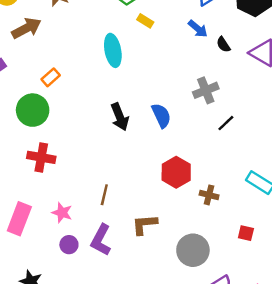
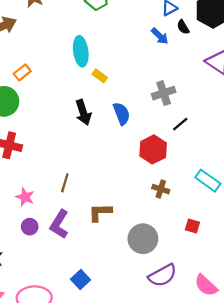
yellow rectangle: (145, 21) -> (100, 76), moved
black semicircle: (223, 45) -> (183, 27), moved
red hexagon: (176, 172) -> (153, 149), moved

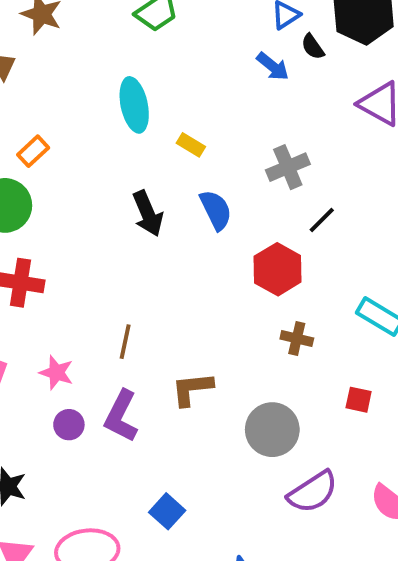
yellow rectangle: (100, 76) -> (191, 145), moved

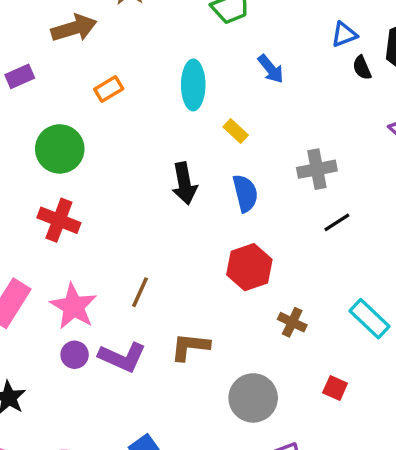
blue arrow: (273, 66) -> (271, 69), moved
orange rectangle: (33, 151) -> (109, 89), moved
red hexagon: (278, 269) -> (249, 267), moved
pink star: (56, 373) -> (73, 306), size x1.5
purple L-shape: (121, 416) -> (122, 357), turned -105

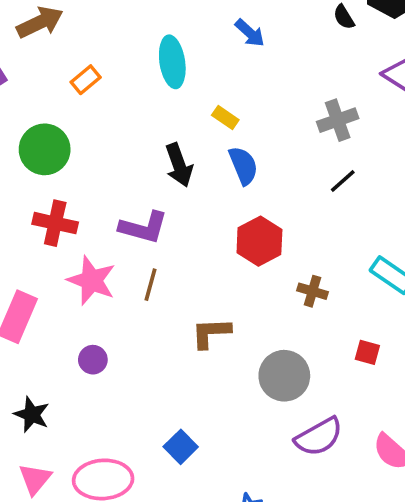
yellow rectangle: (236, 131) -> (225, 117), moved
gray cross: (317, 169) -> (338, 120), moved
pink star: (73, 306) -> (92, 280), moved
purple L-shape: (122, 357) -> (144, 227), moved

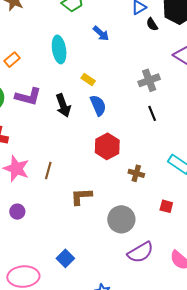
black line: (343, 181) -> (152, 113), turned -70
purple L-shape: (144, 227) -> (28, 97), moved

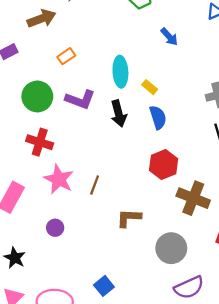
cyan ellipse: (59, 49) -> (120, 72), moved
brown cross: (136, 173) -> (193, 198), size x1.8

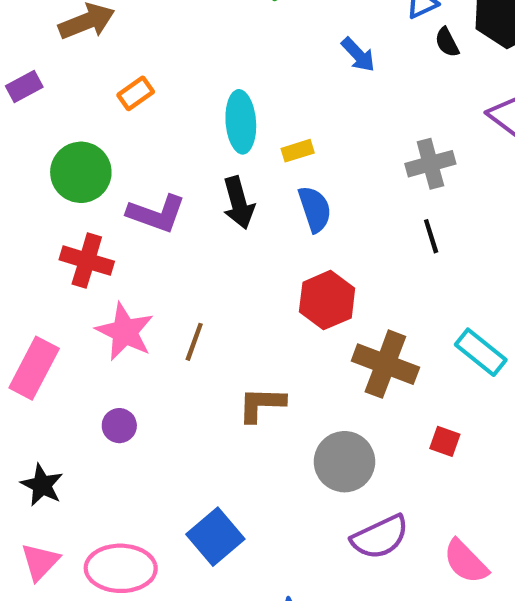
blue arrow: (169, 37) -> (358, 55), moved
yellow rectangle: (150, 87) -> (298, 151), turned -56
purple L-shape: (80, 100) -> (156, 214), moved
blue square: (104, 286) -> (215, 537), size x1.4

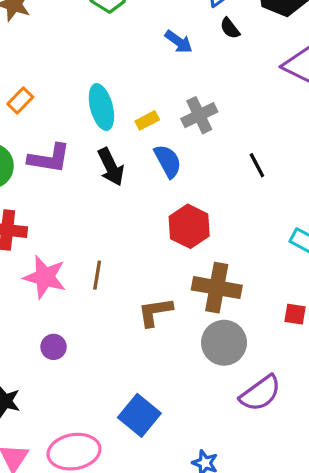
black semicircle: (447, 42) -> (230, 28), moved
gray cross: (430, 164) -> (199, 115), moved
purple L-shape: (156, 214) -> (49, 158), moved
brown cross: (385, 364) -> (217, 288), moved

